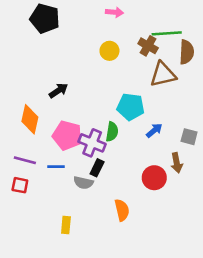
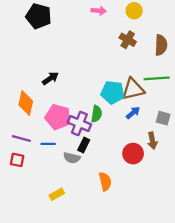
green line: (167, 33) -> (157, 78), moved
yellow circle: (109, 51) -> (134, 11), moved
brown triangle: (163, 74) -> (133, 89), moved
yellow rectangle: (66, 225) -> (57, 194), turned 56

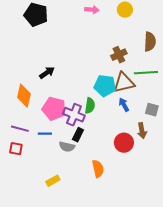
brown cross: (128, 40) -> (119, 55), moved, turned 35
blue arrow: (133, 113) -> (124, 105), turned -80

